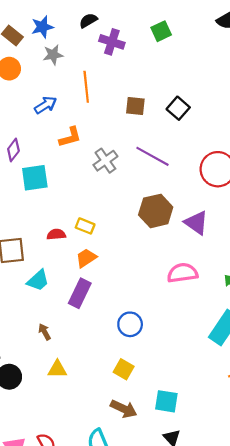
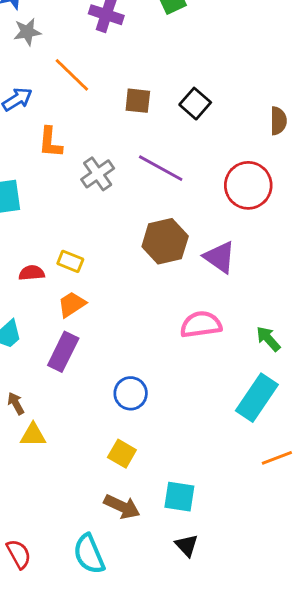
orange line: (86, 87) -> (72, 75), turned -40
orange L-shape: (70, 137) -> (50, 142), turned 110
yellow triangle: (57, 369) -> (33, 435), moved

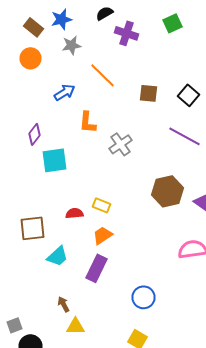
purple line: (161, 168) -> (184, 136), moved

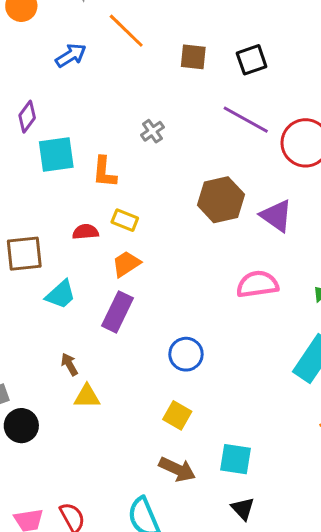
black square: (188, 95) -> (252, 60), turned 30
orange L-shape: (88, 122) -> (104, 172), moved
gray cross: (120, 144) -> (152, 131), size x0.7

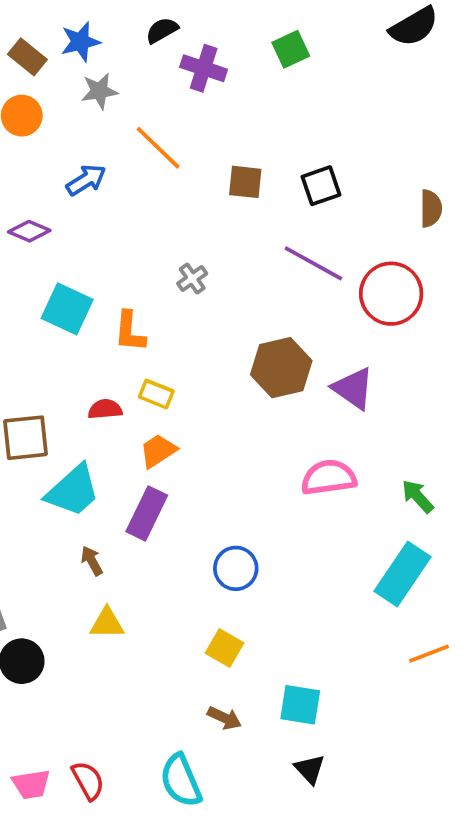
purple diamond: (27, 117) -> (29, 231), moved, turned 76
cyan square: (56, 155) -> (67, 309), turned 33
cyan trapezoid: (61, 294) -> (73, 491), size x1.4
brown arrow: (69, 364) -> (92, 561), moved
brown arrow: (177, 469) -> (224, 718), size x0.7

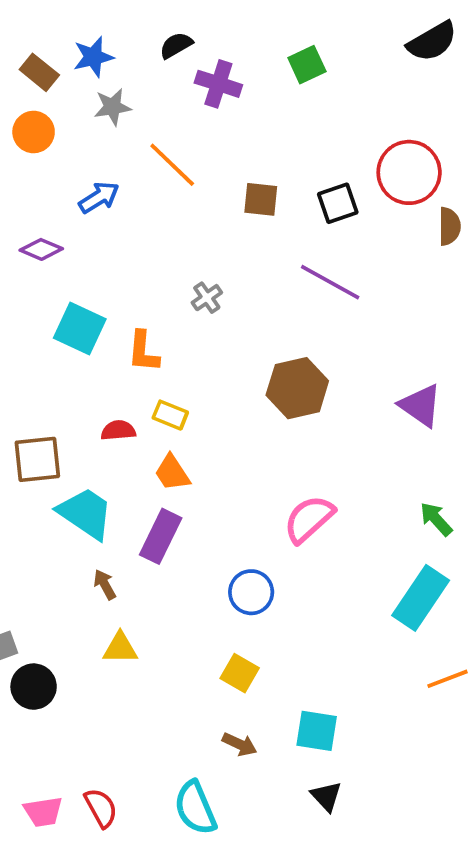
red circle: (391, 294) -> (409, 172), moved
purple triangle: (353, 388) -> (421, 405), moved
orange trapezoid: (158, 451) -> (172, 473), turned -90
pink semicircle: (329, 477) -> (309, 519), moved, turned -34
cyan trapezoid: (73, 491) -> (86, 513), turned -104

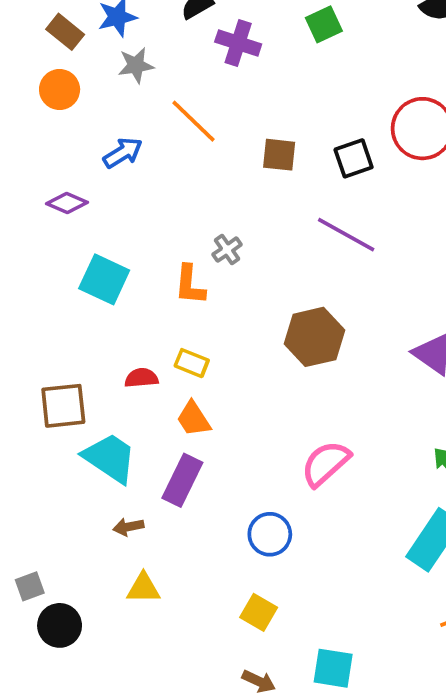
orange L-shape: (143, 352) -> (190, 285), moved
brown arrow: (105, 584) -> (128, 527), turned -72

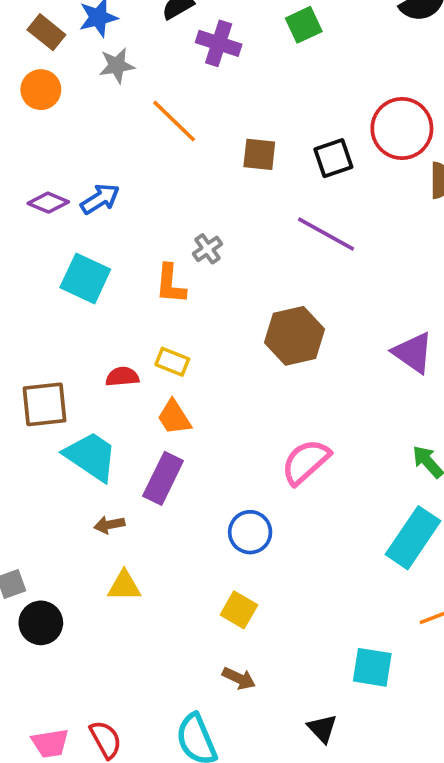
blue arrow: (123, 153) -> (100, 199), moved
cyan square: (333, 668) -> (372, 667), moved

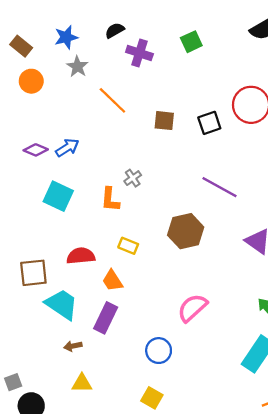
brown rectangle: (46, 32) -> (21, 46), moved
gray star: (117, 66) -> (77, 67), turned -30
purple line: (326, 234) -> (219, 187), moved
yellow rectangle: (172, 362) -> (128, 246), moved
red semicircle: (122, 377) -> (81, 256), size x1.4

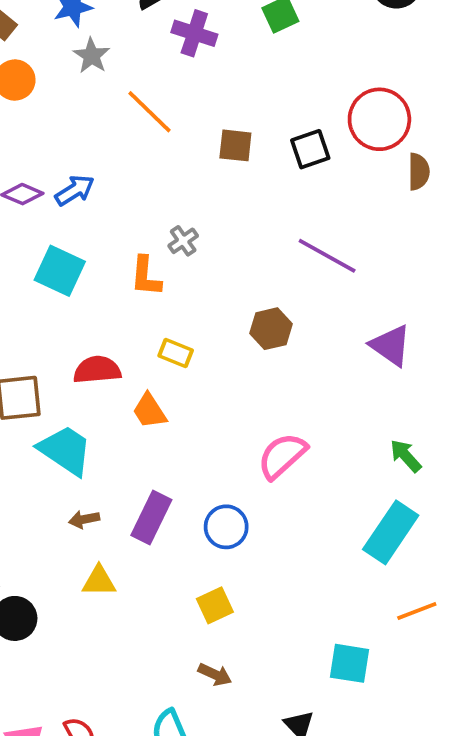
brown hexagon: (186, 231) -> (271, 329), size x0.7
purple rectangle: (106, 318) -> (151, 517), moved
yellow square: (152, 398) -> (215, 605), turned 35

